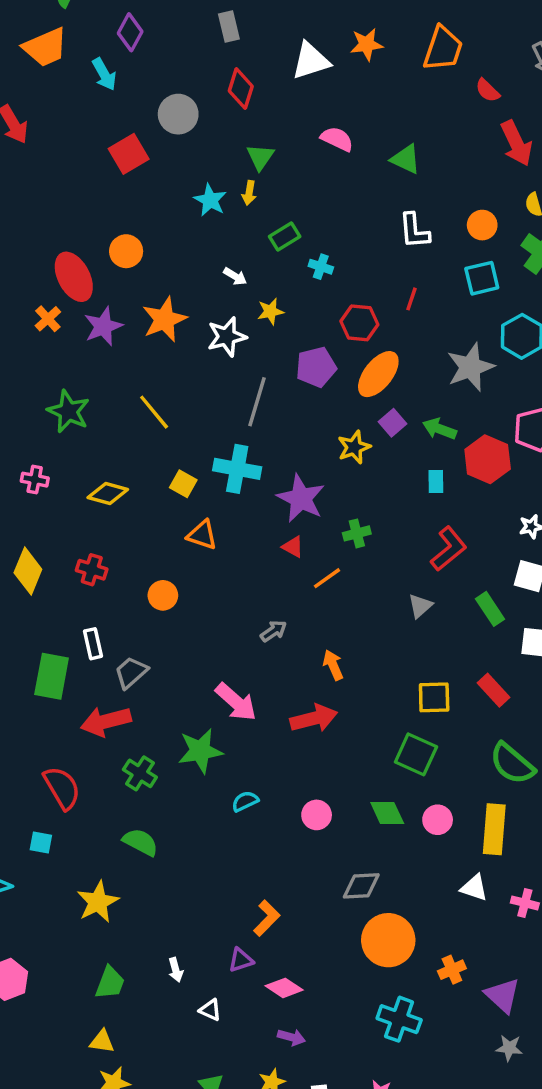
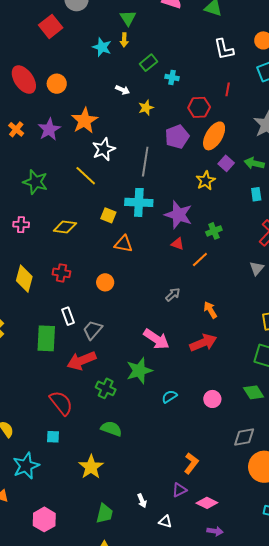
red ellipse: (74, 277) -> (24, 80), moved
white star: (227, 337) -> (104, 149), moved

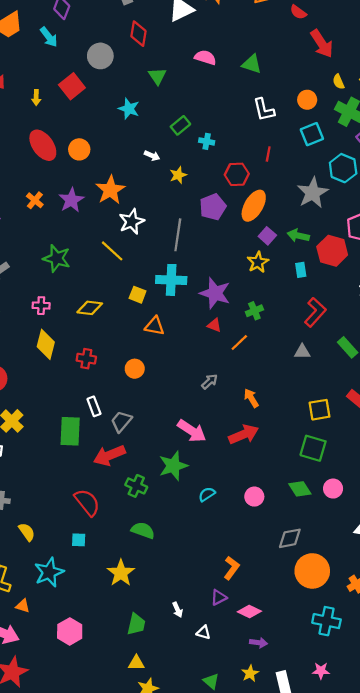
yellow arrow: (124, 40) -> (36, 98), moved
yellow star: (206, 181) -> (258, 262), moved
gray triangle: (257, 268) -> (302, 352), turned 49
yellow diamond: (24, 279) -> (46, 344), moved

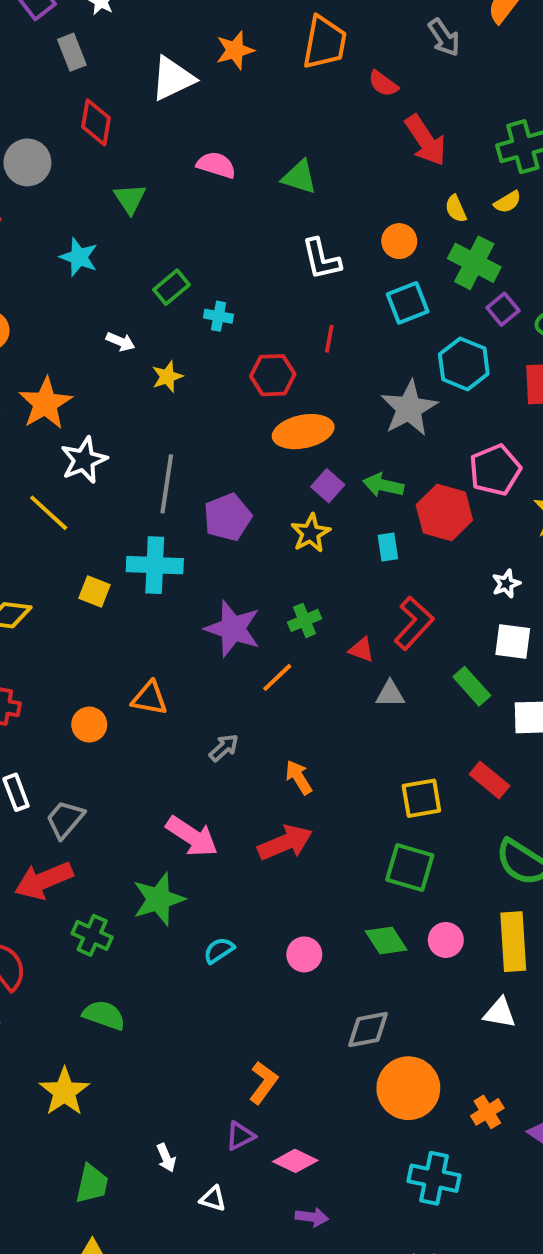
orange ellipse: (254, 206) -> (303, 432), turned 48
purple pentagon: (213, 207) -> (228, 517), moved
purple star: (215, 293) -> (233, 629), moved
red triangle: (214, 325) -> (361, 650), moved
orange triangle: (155, 326) -> (150, 698), moved

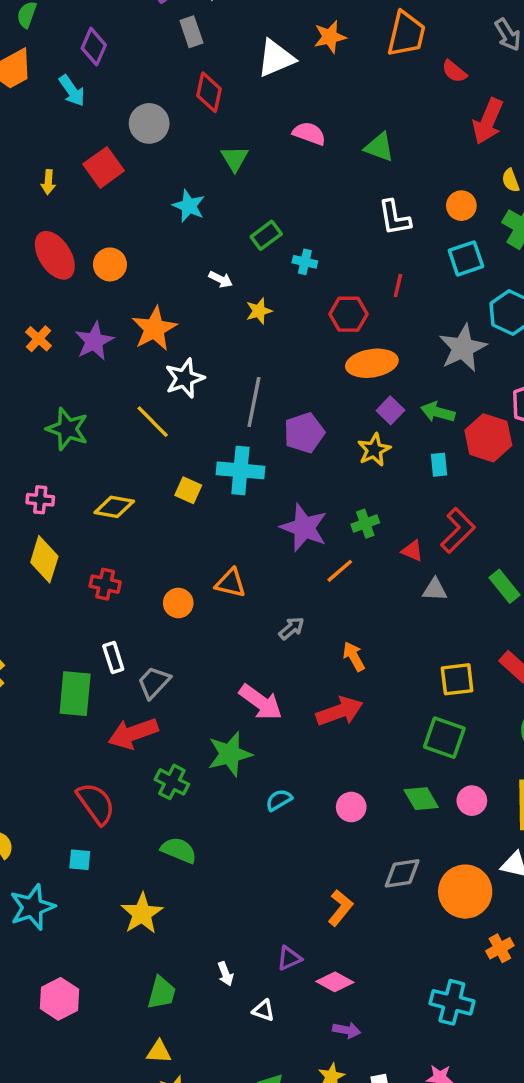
red arrow: (426, 140) -> (488, 121), turned 54
orange L-shape: (263, 1083) -> (340, 908), moved
orange circle: (408, 1088) -> (465, 892), moved

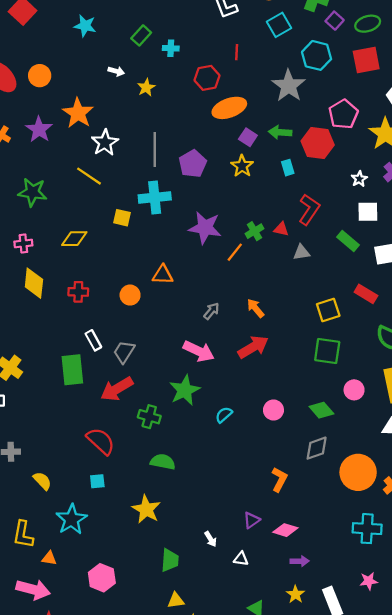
green cross: (365, 524) -> (254, 231), moved
gray arrow: (292, 628) -> (211, 311), moved
green diamond: (421, 799) -> (321, 410), moved
orange circle: (465, 892) -> (358, 472), moved

